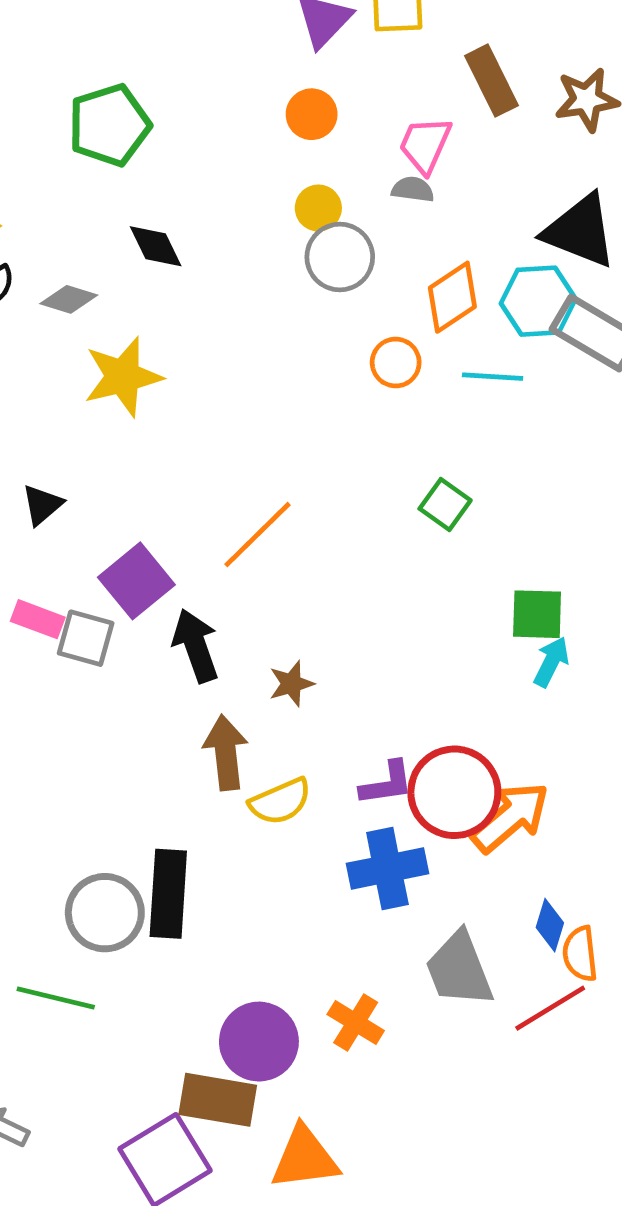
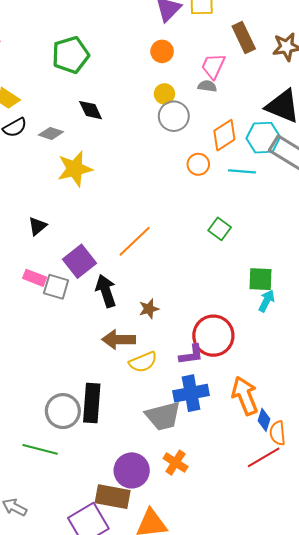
brown arrow: (226, 753) -> (119, 340), turned -84
red circle: (454, 792) -> (213, 336), moved
orange arrow: (510, 817) -> (245, 396), moved, turned -72
gray trapezoid: (459, 969) -> (163, 416), moved, turned -84

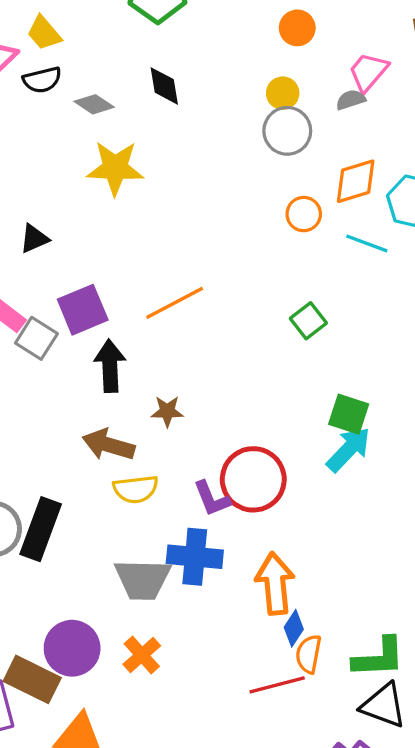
gray semicircle: (207, 86) -> (351, 100), turned -42
cyan arrow: (267, 301) -> (349, 449), size x1.4
purple L-shape: (191, 355) -> (212, 499), turned 60

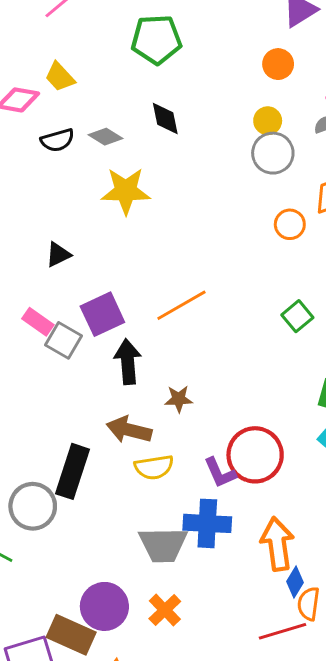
black semicircle: (42, 80) -> (57, 140), moved
black rectangle: (41, 529) -> (73, 471), moved

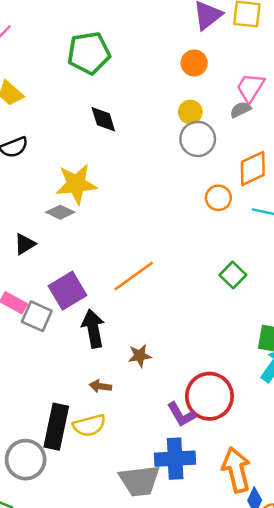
gray diamond: (105, 137) -> (60, 212), moved
brown arrow: (129, 430) -> (100, 386), size x0.6
yellow semicircle: (154, 467) -> (89, 425), moved

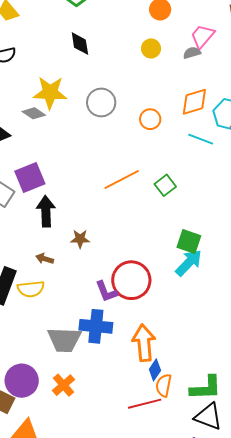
gray circle: (198, 139) -> (101, 102), moved
orange circle: (218, 198) -> (150, 119), moved
orange line: (134, 276) -> (122, 180), moved

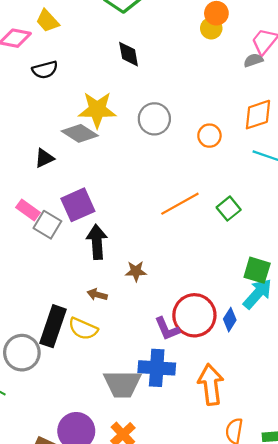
yellow circle: (151, 48) -> (211, 28), moved
gray diamond: (34, 113) -> (80, 133), size x1.4
yellow semicircle: (31, 289) -> (83, 329), turned 32
blue diamond: (155, 370) -> (230, 320), moved

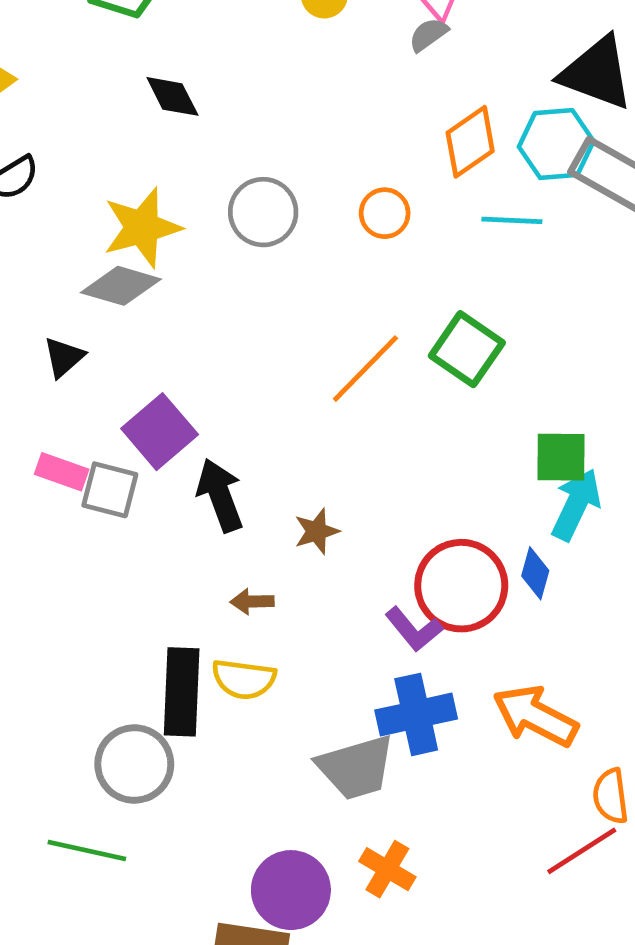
green square: (229, 209) -> (467, 349), size x1.4
orange arrow: (211, 384) -> (535, 716), turned -39

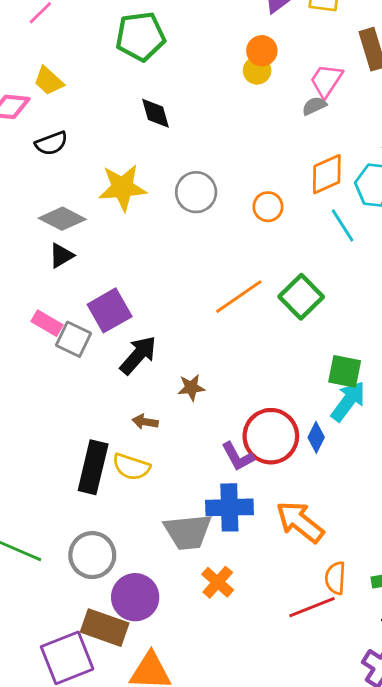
cyan line: (512, 220) -> (343, 225), turned 44
gray diamond: (121, 286) -> (62, 219), moved
black arrow: (220, 495) -> (138, 355), turned 51
gray circle: (134, 764) -> (92, 555), moved
orange cross: (387, 869) -> (218, 582), moved

